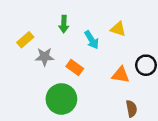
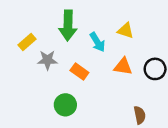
green arrow: (64, 24) -> (68, 25), size x1.6
orange triangle: (121, 75) -> (123, 66), moved
green circle: (61, 99) -> (65, 105), size x0.7

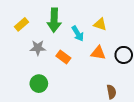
yellow rectangle: (27, 42) -> (21, 24), moved
green circle: (65, 105) -> (39, 84), moved

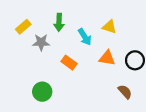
green arrow: (54, 20) -> (59, 22), size x0.7
gray star: (38, 48) -> (41, 42), moved
brown semicircle: (111, 92) -> (125, 92), moved, turned -32

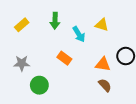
gray star: (41, 42) -> (22, 63), moved
orange triangle: (107, 58) -> (103, 64), moved
brown semicircle: (125, 92) -> (105, 85), moved

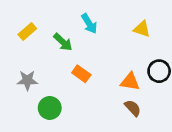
green arrow: (55, 21) -> (63, 42), moved, turned -49
yellow triangle: (102, 25) -> (142, 29), moved
cyan arrow: (79, 34) -> (89, 24), moved

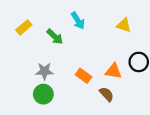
orange rectangle: (81, 74) -> (84, 76), moved
gray star: (27, 80) -> (44, 71), moved
brown semicircle: (133, 108) -> (107, 94), moved

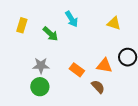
yellow rectangle: (24, 27) -> (22, 25), turned -32

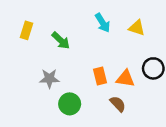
cyan arrow: (72, 19) -> (103, 23), moved
orange rectangle: (77, 70) -> (100, 76), moved, turned 40
green circle: (40, 87) -> (70, 104), moved

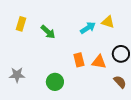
cyan arrow: (103, 23) -> (88, 28), moved, turned -91
gray star: (49, 79) -> (17, 75), moved
brown semicircle: (118, 104) -> (120, 82), moved

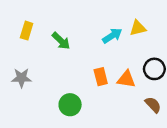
yellow triangle: (108, 22) -> (138, 28), turned -32
gray star: (17, 75) -> (21, 78), moved

